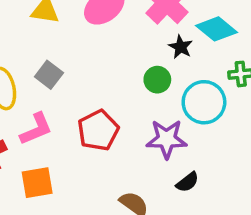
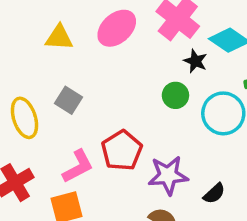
pink L-shape: (36, 129) -> (78, 166), moved
purple star: (167, 139) -> (168, 175), moved

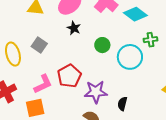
black star: (195, 61) -> (74, 28), moved
black semicircle: (214, 193) -> (122, 104), turned 144

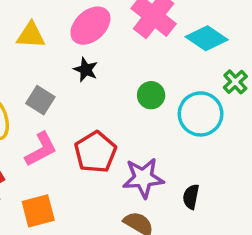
black star: (74, 28) -> (86, 70), moved
green cross: (151, 40) -> (235, 82), turned -32
pink L-shape: (43, 84) -> (41, 149), moved

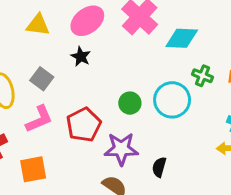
cyan diamond: (207, 38) -> (182, 38), turned -36
green cross: (235, 82) -> (203, 76), turned -30
green circle: (151, 95) -> (130, 103), moved

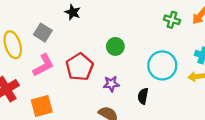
cyan circle: (172, 100) -> (162, 65), moved
purple star: (121, 149) -> (111, 84), size x0.6

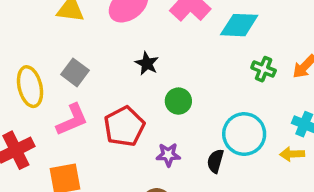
black star: (73, 12) -> (147, 63), moved
black semicircle: (143, 96) -> (215, 161), moved

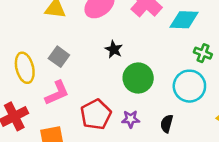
green circle: (178, 101) -> (138, 78), size x1.5
red pentagon: (124, 126) -> (96, 114), moved
cyan circle: (244, 134) -> (189, 86), moved

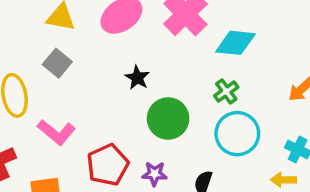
green cross: (203, 53) -> (226, 91), moved, turned 30
gray square: (59, 57) -> (57, 63), moved
pink L-shape: (57, 93) -> (56, 132), turned 60

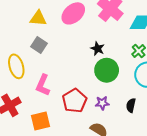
black star: (137, 78) -> (98, 49), moved
pink L-shape: (56, 132) -> (43, 85), turned 80

